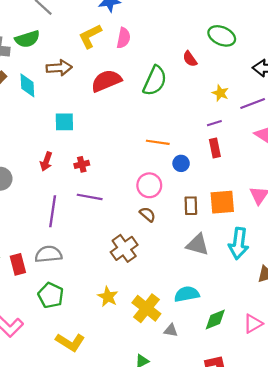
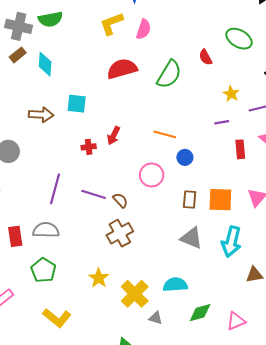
brown arrow: (59, 68) -> (41, 115), moved
red rectangle: (215, 148) -> (240, 149), moved
red arrow: (46, 161) -> (114, 136), moved
purple line: (90, 197) -> (94, 194), moved
brown semicircle: (148, 214) -> (120, 200), moved

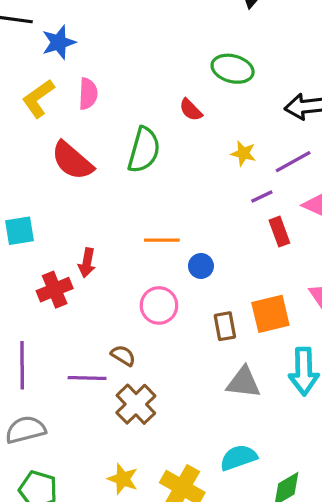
red semicircle: (122, 69) -> (72, 161), turned -108
purple line: (222, 122) -> (262, 196), moved
red cross: (89, 147) -> (55, 290), size x1.5
purple line: (94, 194) -> (87, 378), moved

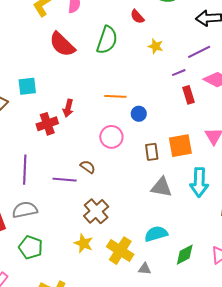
yellow star: (243, 153) -> (156, 46), moved
brown cross: (136, 404) -> (96, 211), moved

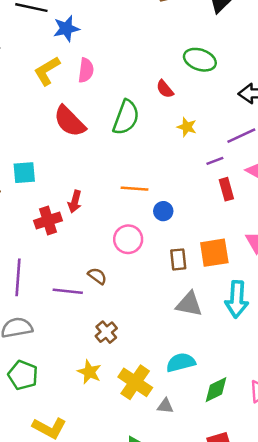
brown cross: (96, 211) -> (106, 332), size x0.7

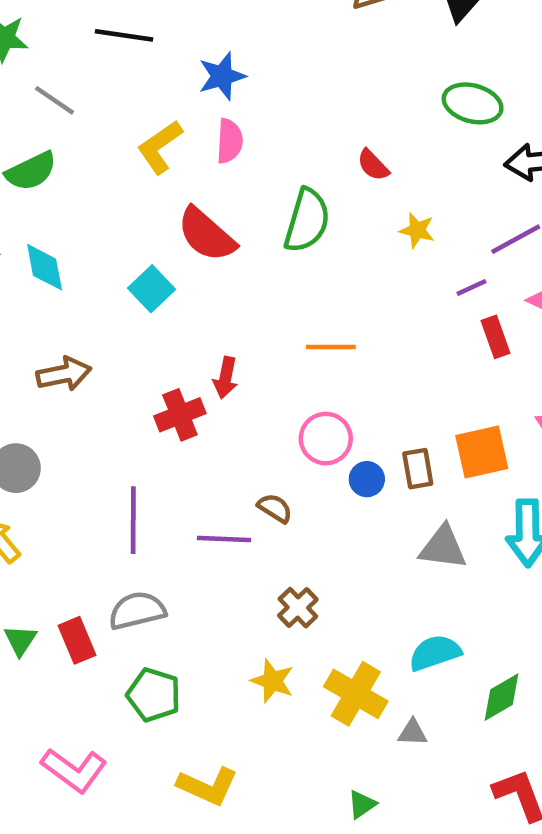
blue star: (66, 28) -> (222, 76), moved
green ellipse: (200, 60) -> (473, 103), moved
cyan square: (24, 173) -> (151, 289), moved, turned -35
blue circle: (163, 211) -> (367, 479), moved

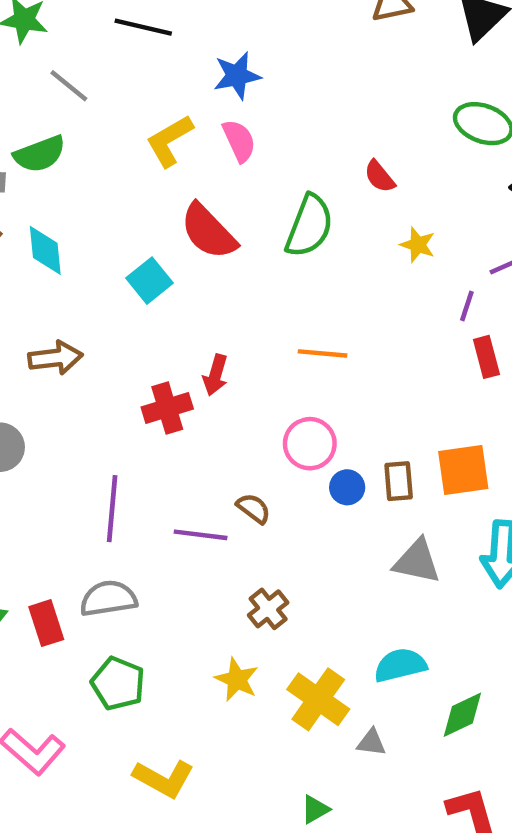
pink semicircle: (230, 141) -> (239, 141), turned -33
purple line: (471, 287) -> (467, 306), turned -52

